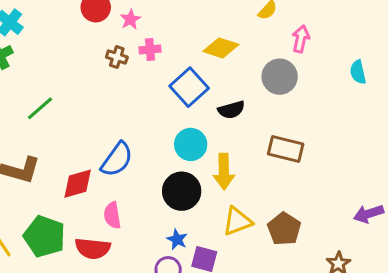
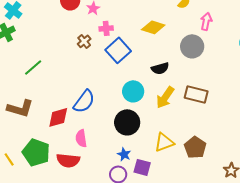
brown cross: (117, 57) -> (84, 41), moved, turned 32
blue square: (189, 87) -> (118, 50), moved
yellow arrow: (224, 172) -> (165, 97), moved, turned 35

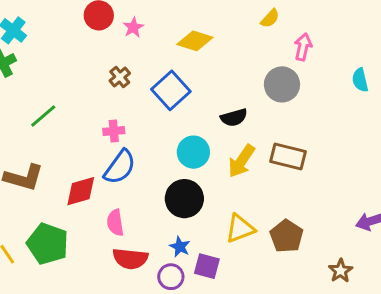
yellow diamond: (153, 27) -> (195, 41), moved
pink cross: (106, 28) -> (114, 131), moved
red semicircle: (68, 160) -> (130, 259), moved

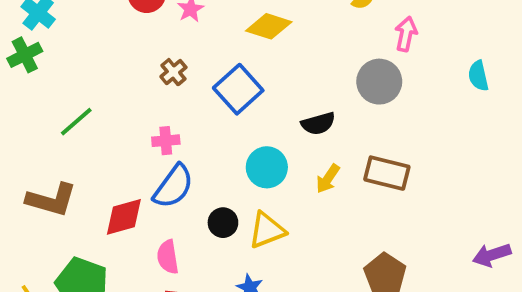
yellow arrow: (241, 161) -> (328, 179), size x0.7
black circle: (184, 199) -> (223, 223), moved, size x0.6
yellow triangle: (240, 229) -> (267, 230), moved

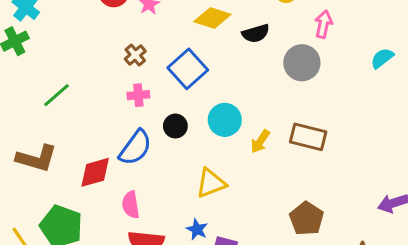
cyan semicircle: (478, 76) -> (382, 58), turned 65
black semicircle: (318, 123) -> (256, 33), moved
pink cross: (166, 141) -> (138, 95), moved
cyan circle: (267, 167) -> (225, 120), moved
black circle: (223, 223) -> (175, 126), moved

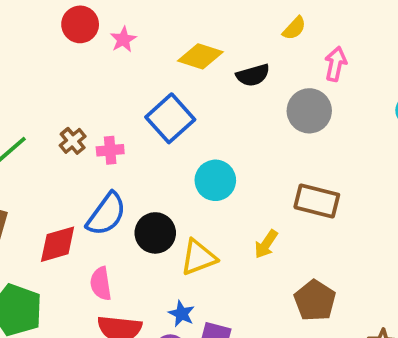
brown cross: (135, 55) -> (73, 141), moved
black circle: (175, 126) -> (155, 233), moved, size x1.4
yellow arrow: (260, 141) -> (266, 244), moved

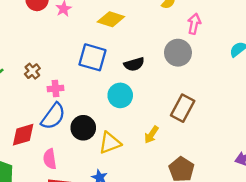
black semicircle: (253, 75) -> (134, 64), moved
blue square: (170, 118) -> (92, 57), turned -32
pink cross: (110, 150) -> (56, 88), moved
brown rectangle: (317, 201) -> (183, 108), turned -76

